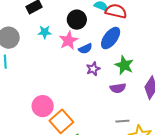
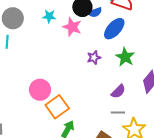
pink star: (69, 40) -> (72, 27), turned -30
blue semicircle: (85, 49) -> (95, 12), moved
purple semicircle: (118, 88) -> (118, 91), moved, turned -42

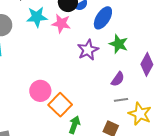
cyan star: (49, 16) -> (37, 17), size x1.5
purple star: (94, 58) -> (88, 50), size x1.5

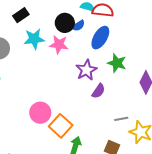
purple semicircle: (118, 79) -> (98, 91), moved

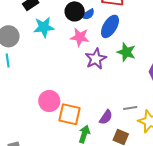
pink star: (59, 45) -> (80, 37), moved
purple semicircle: (98, 91) -> (106, 117), moved
orange square: (61, 126) -> (70, 114), turned -30

